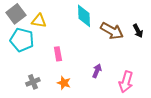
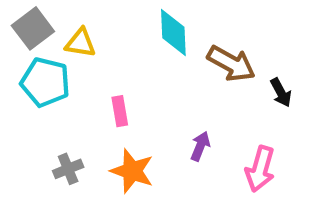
black arrow: (138, 31) -> (281, 92), moved
orange star: (64, 83) -> (132, 171), size x1.5

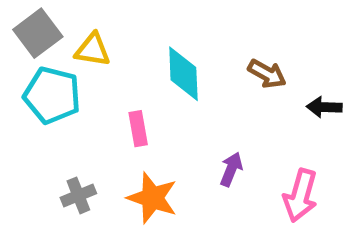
cyan diamond: (173, 33) -> (183, 74), moved
brown arrow: (231, 64) -> (267, 74), size x0.7
black arrow: (281, 92) -> (324, 107), turned 120

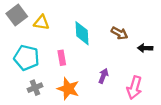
cyan pentagon: (52, 95) -> (26, 58), moved

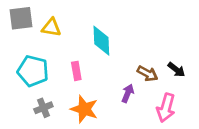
gray square: (17, 15) -> (21, 18), turned 30
brown arrow: (119, 33) -> (147, 74), moved
black arrow: (145, 48) -> (176, 70), moved, turned -144

